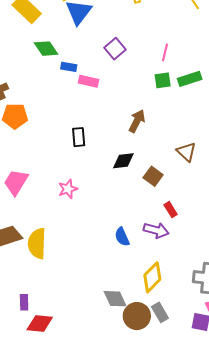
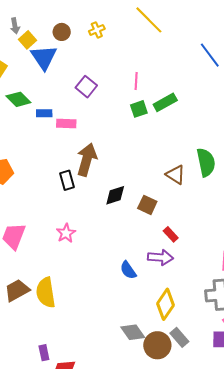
brown arrow: (137, 121) -> (87, 160), moved, size x1.4

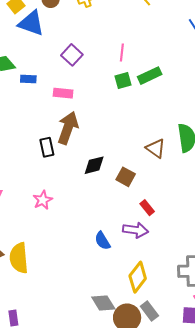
blue triangle: (44, 57) -> (31, 23), turned -40
pink rectangle: (66, 124) -> (63, 93), moved

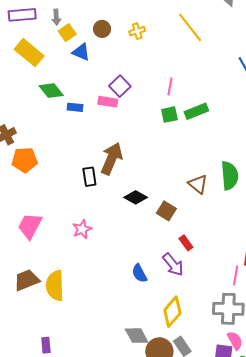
blue triangle: (31, 23) -> (81, 52), size x0.7
pink rectangle: (63, 93) -> (108, 102), moved
black diamond: (94, 165) -> (136, 197), turned 40
purple arrow: (135, 230) -> (173, 265), turned 40

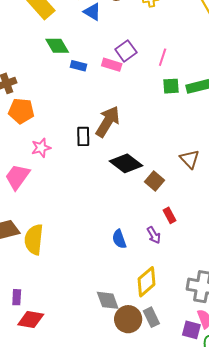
pink line: (170, 87) -> (163, 57), moved
black diamond: (136, 197) -> (126, 163), size x1.4
pink star: (82, 229) -> (41, 148), moved
purple arrow: (173, 265) -> (154, 235), size x0.7

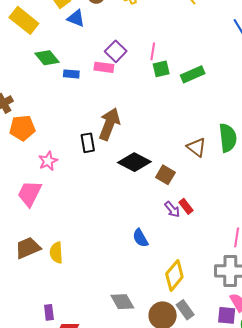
green square: (171, 86) -> (161, 69), moved
purple arrow: (154, 235) -> (172, 209), moved
yellow semicircle: (34, 239) -> (56, 253), size x0.7
gray diamond: (108, 300) -> (122, 302), moved

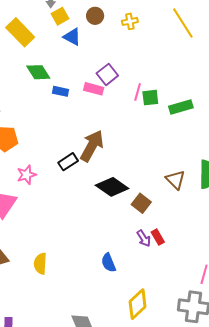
pink line: (153, 51) -> (138, 92), moved
black rectangle: (88, 143) -> (68, 162), turned 60
yellow semicircle: (56, 253) -> (40, 264), moved

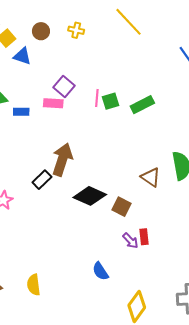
yellow cross: (130, 21) -> (76, 30), turned 35
red rectangle: (158, 237) -> (144, 237), turned 35

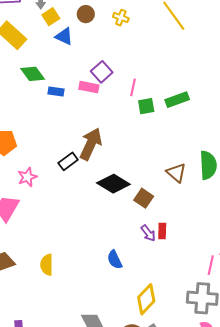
green square: (111, 101) -> (146, 106), moved

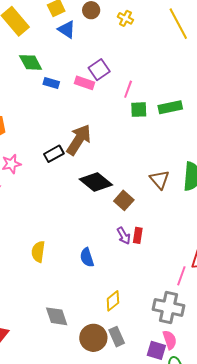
yellow semicircle: (47, 265) -> (38, 252), moved
yellow diamond: (146, 299) -> (113, 301), size x0.7

